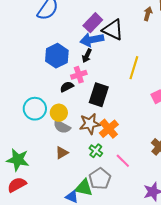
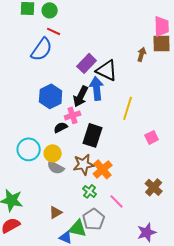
blue arrow: (92, 40) -> (97, 88), moved, turned 95
black arrow: (87, 56) -> (81, 96), size x1.5
brown triangle: (62, 153) -> (56, 212), moved

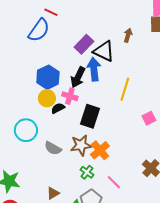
brown arrow: (142, 54) -> (128, 35), moved
pink cross: (73, 115) -> (70, 96), turned 35
yellow circle: (53, 153) -> (47, 98), moved

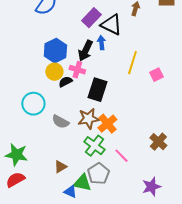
blue arrow: (94, 69) -> (101, 43), size x0.6
pink square: (149, 118) -> (156, 75), moved
green cross: (87, 172) -> (94, 146), size x1.5

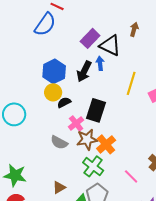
pink cross: (77, 70) -> (76, 123), moved, turned 35
cyan circle: (33, 104) -> (14, 114), moved
pink line: (121, 156) -> (131, 176), moved

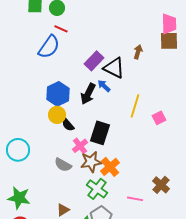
blue arrow: (100, 63) -> (104, 86), turned -40
black semicircle: (64, 102) -> (68, 125), turned -104
cyan circle: (14, 114) -> (18, 150), moved
pink line: (131, 176) -> (135, 199), turned -35

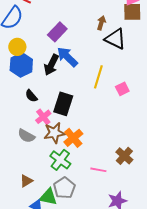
black triangle: (114, 68) -> (115, 39), moved
blue arrow: (104, 86) -> (67, 57), size x1.6
yellow circle: (57, 115) -> (17, 47), moved

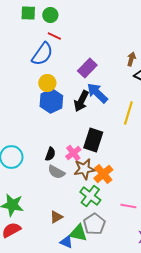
black semicircle: (31, 96) -> (50, 154), moved, turned -120

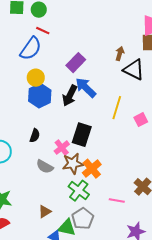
black semicircle: (50, 154) -> (35, 136), moved

